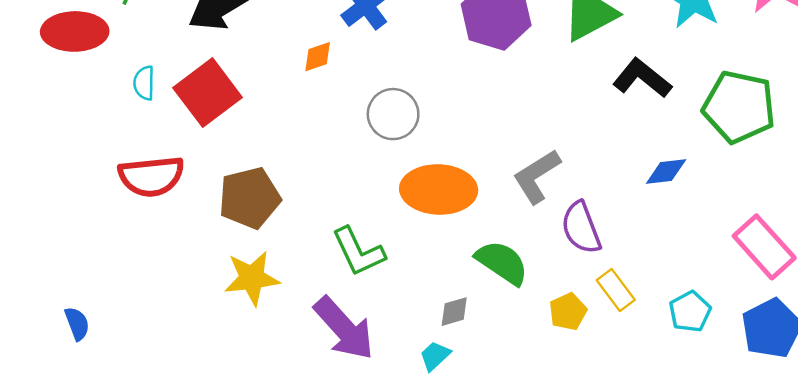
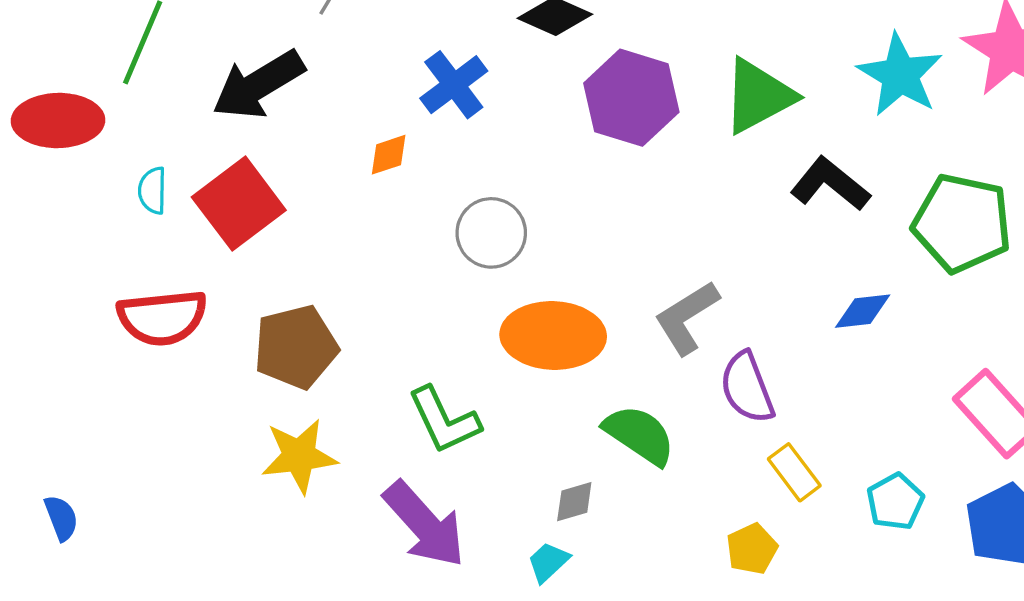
yellow pentagon: (568, 312) -> (752, 549), moved

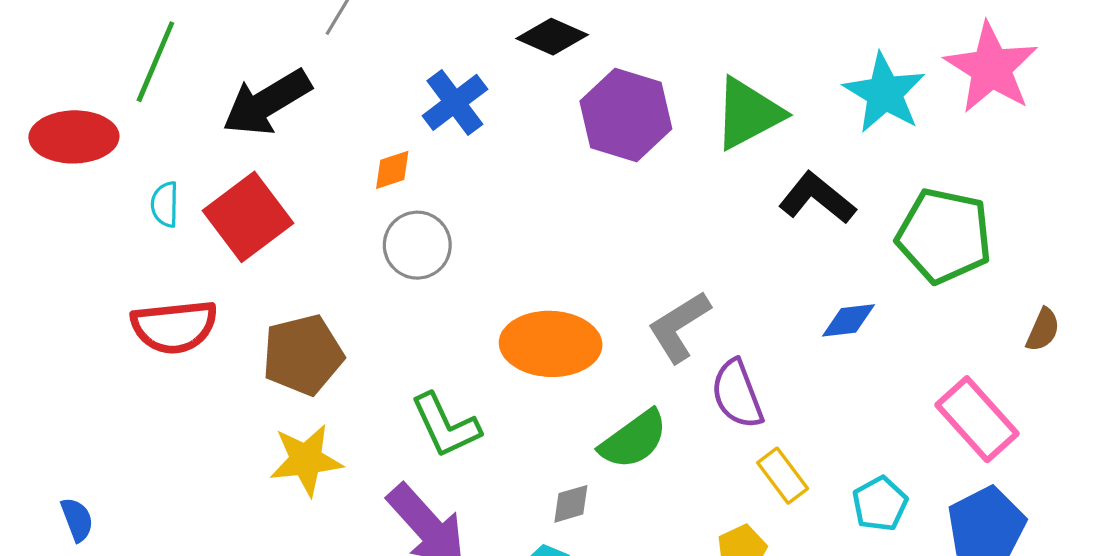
gray circle: (491, 233) -> (417, 245), moved
green semicircle: (639, 435) -> (634, 440), turned 110

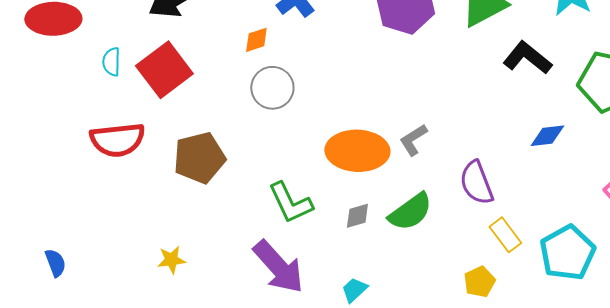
gray L-shape: (679, 327) -> (413, 140), moved, size x0.7
yellow star: (306, 460) -> (171, 260), moved, size x0.6
gray diamond: (571, 504) -> (357, 216), moved
cyan pentagon: (880, 504) -> (567, 253), size x1.6

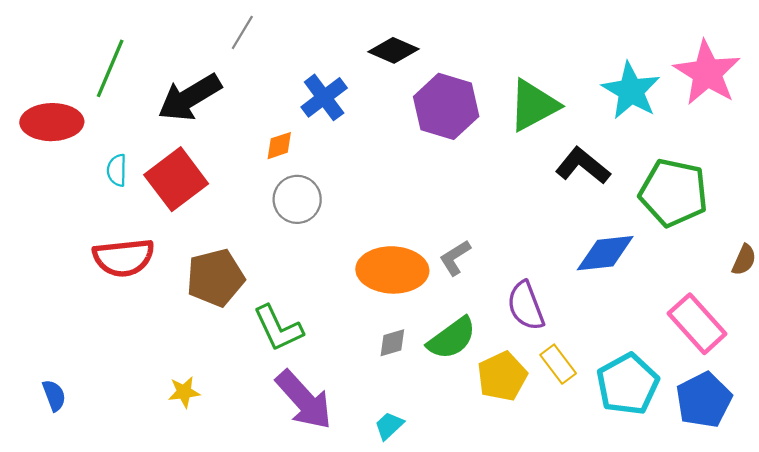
blue diamond: (547, 136) -> (605, 253), size x1.5
green L-shape: (290, 203) -> (278, 328), moved
yellow pentagon: (479, 282) -> (502, 376), moved, size x1.4

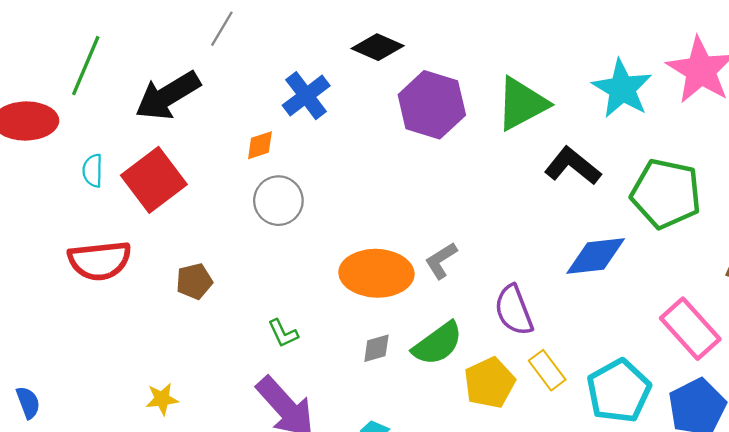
brown pentagon: (215, 278) -> (194, 281), size x0.6
green L-shape: (278, 328) -> (283, 333), moved, size x0.6

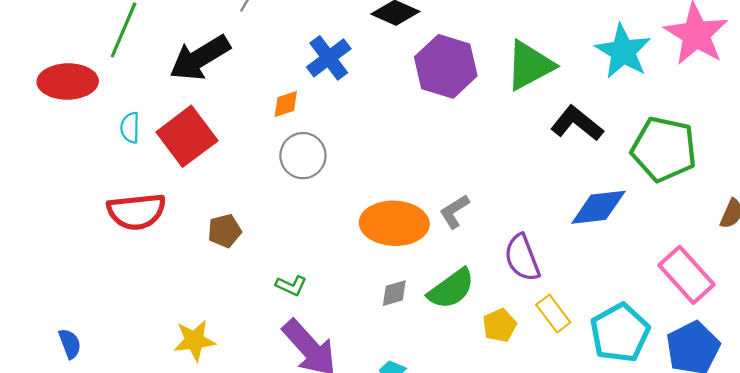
green L-shape: (283, 333) -> (291, 286), moved, turned -40
yellow pentagon: (490, 383) -> (500, 325), size x0.7
yellow star: (162, 399) -> (194, 340), size x1.4

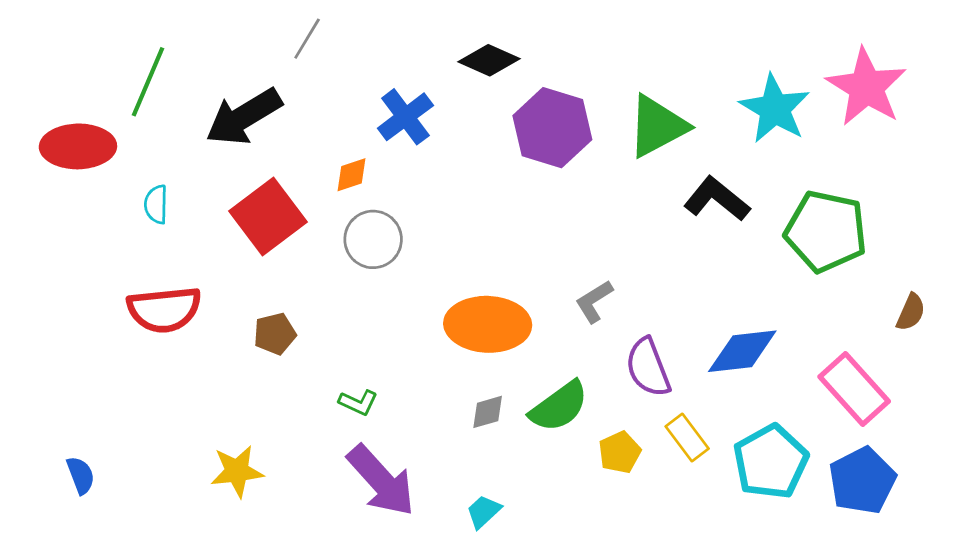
red square: (187, 136) -> (268, 217), moved
blue diamond: (598, 207) -> (742, 351), moved
gray L-shape: (454, 211) -> (594, 301), moved

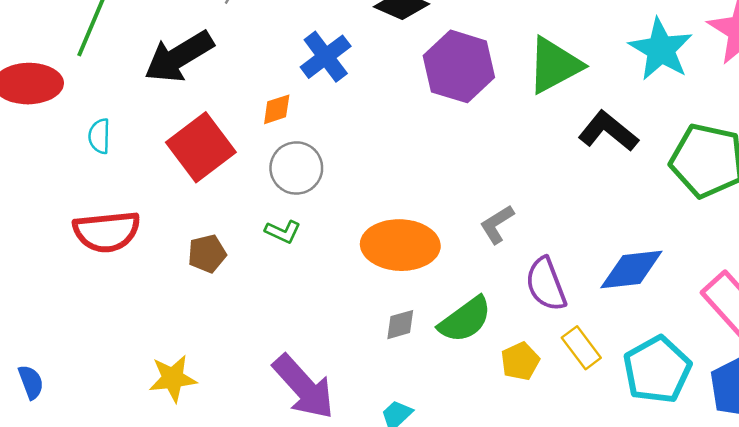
green L-shape: (358, 402) -> (283, 232), moved

